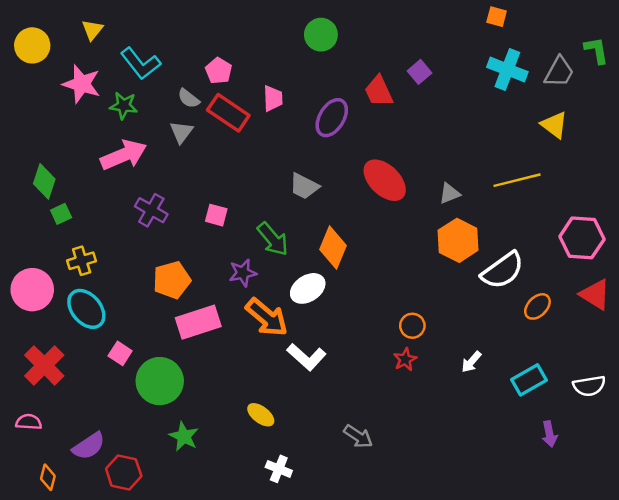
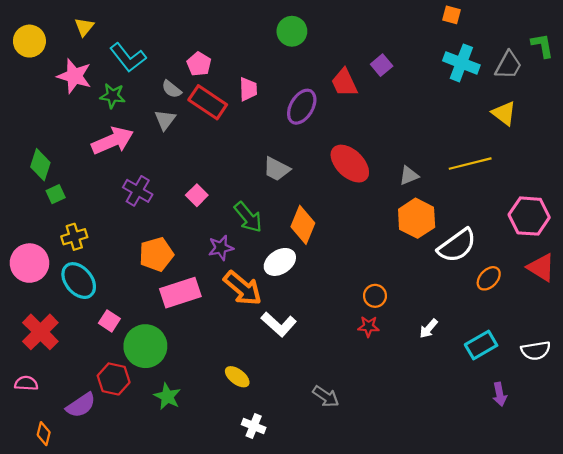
pink square: (216, 215) -> (197, 195), turned 30
red star: (405, 359) -> (368, 326), turned 30
red hexagon: (124, 472) -> (114, 379), moved

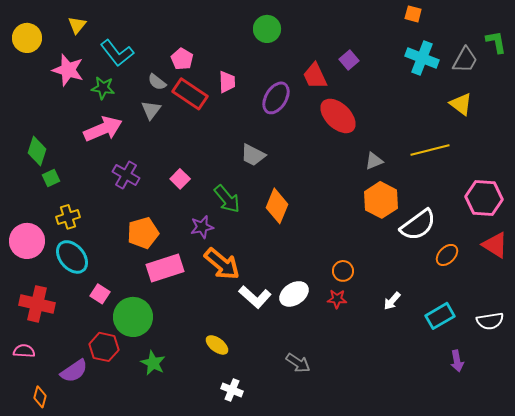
red ellipse: (350, 164) -> (338, 116), moved
white ellipse: (280, 262) -> (294, 294), moved
red cross: (40, 332) -> (37, 304), turned -32

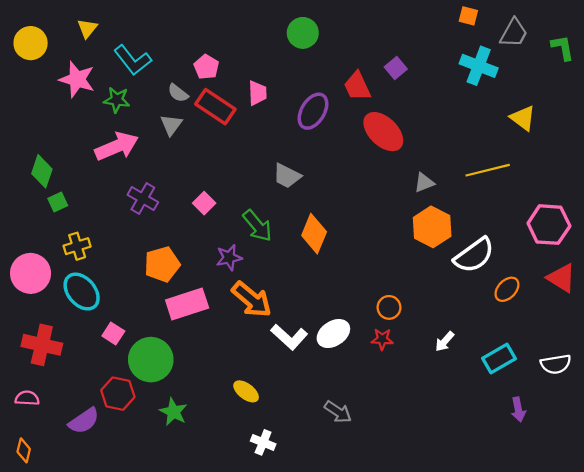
gray trapezoid: (465, 60) -> (514, 33), moved
orange diamond: (40, 397) -> (24, 450), moved

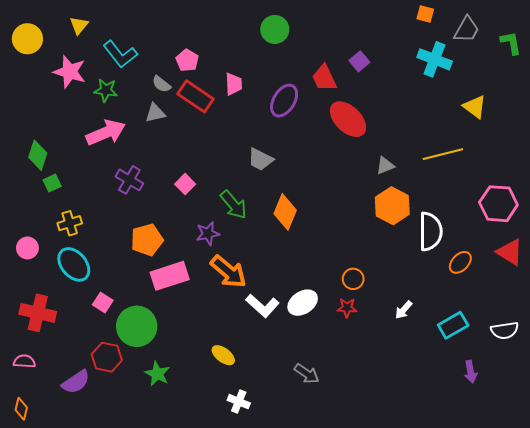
gray triangle: (171, 125) -> (155, 113), turned 40
white semicircle: (474, 255) -> (430, 231), turned -54
pink circle: (31, 273) -> (27, 248), size x0.6

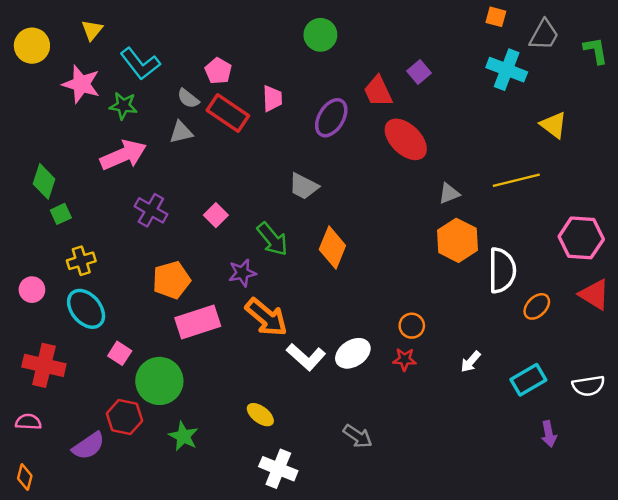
white cross: (239, 402) -> (278, 469), size x1.4

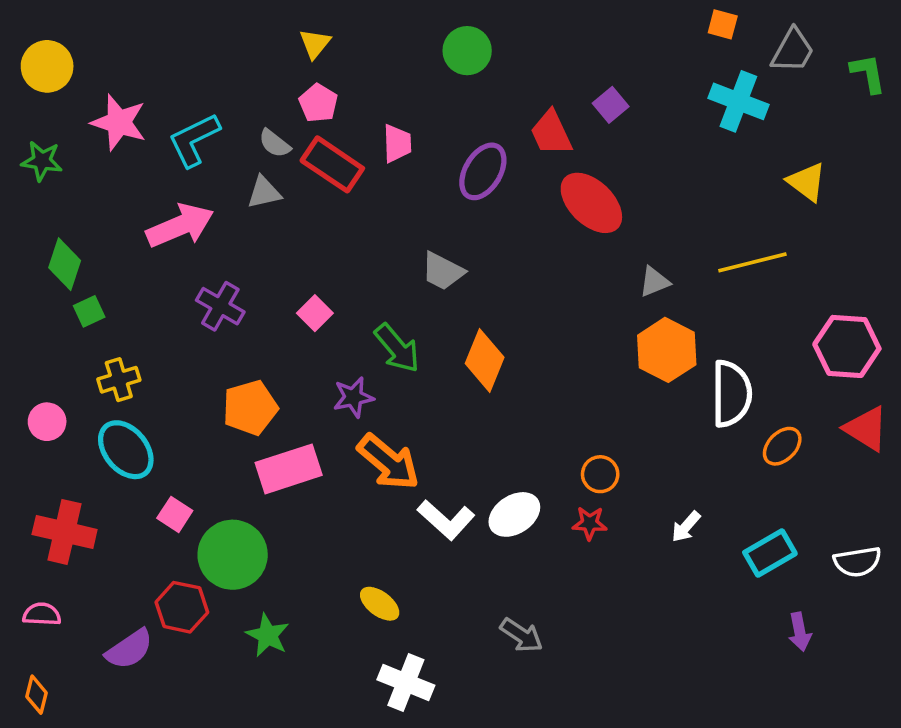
yellow triangle: (92, 30) -> (315, 44), moved
cyan L-shape: (140, 64) -> (194, 140), moved, turned 102
green star: (123, 106) -> (42, 161), moved

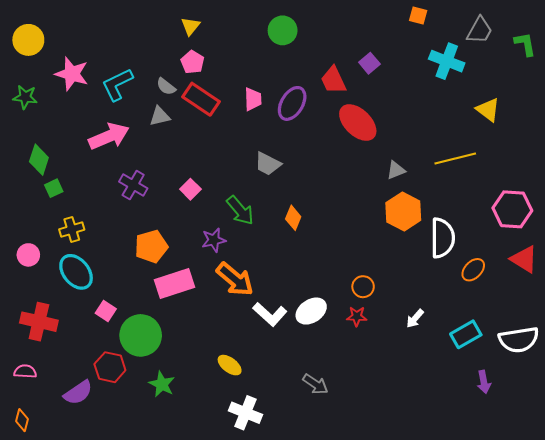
orange square: (723, 24) -> (418, 16), moved
pink trapezoid: (397, 143) -> (253, 99), moved
orange diamond: (485, 360) -> (293, 218), size x0.7
white semicircle: (857, 562) -> (519, 340), size x1.4

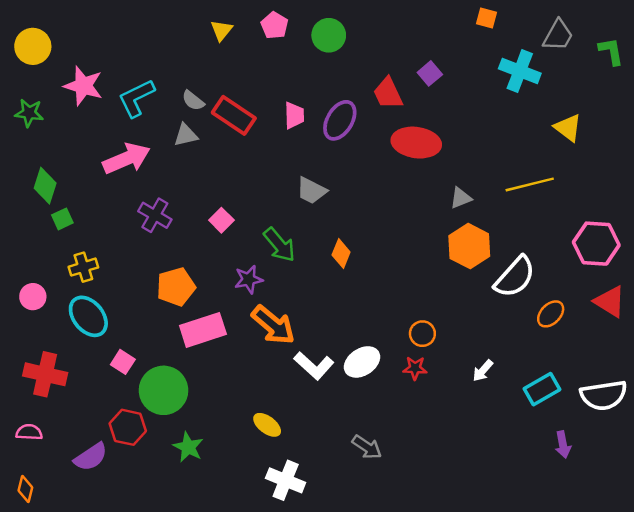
pink pentagon: (193, 62) -> (274, 25), moved
red ellipse: (358, 123) -> (416, 143), turned -36
white semicircle: (443, 238) -> (515, 277), turned 42

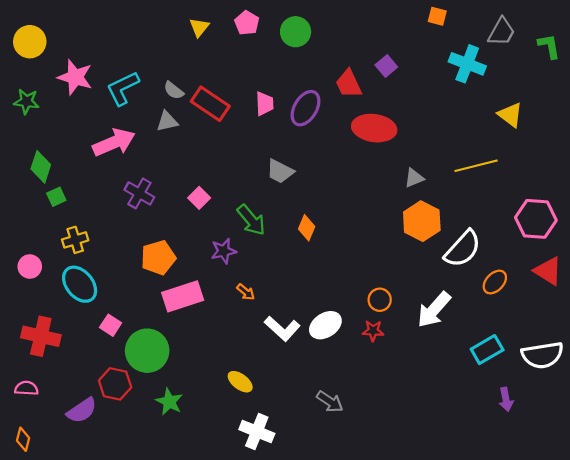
orange arrow: (273, 325) -> (246, 292), size x0.5
white arrow: (483, 371) -> (434, 310), moved, size x1.8

